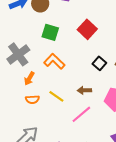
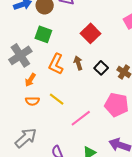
green square: (50, 32) -> (43, 34), moved
orange L-shape: (54, 61) -> (56, 64), turned -110
brown arrow: (84, 90) -> (78, 63), moved, turned 72

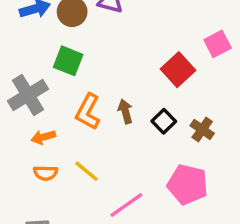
red square: (90, 33) -> (178, 70), moved
orange arrow: (30, 80) -> (43, 137), turned 40

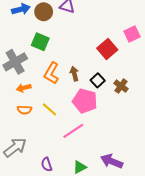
pink pentagon: (188, 184) -> (85, 101), moved

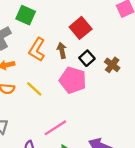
red square: (107, 49) -> (81, 28), moved
pink line: (73, 131) -> (55, 128), moved

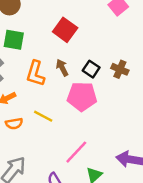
red square: (81, 28) -> (65, 30), moved

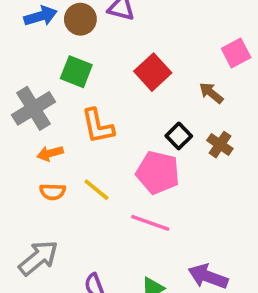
brown arrow: (62, 68) -> (211, 93), moved, turned -35
orange L-shape: (35, 73) -> (98, 126), turned -40
pink line: (76, 152) -> (150, 223), moved, turned 55

